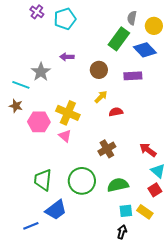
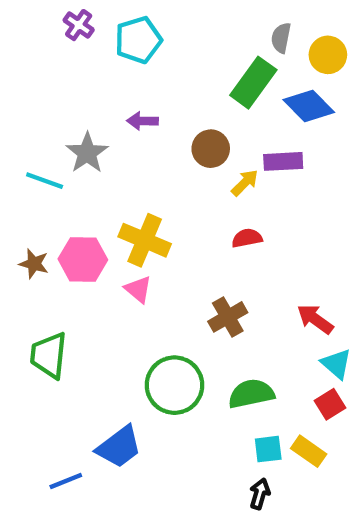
yellow arrow: (101, 97) -> (245, 183), moved
brown star: (16, 106) -> (34, 264), moved
green trapezoid: (43, 180) -> (49, 355), moved

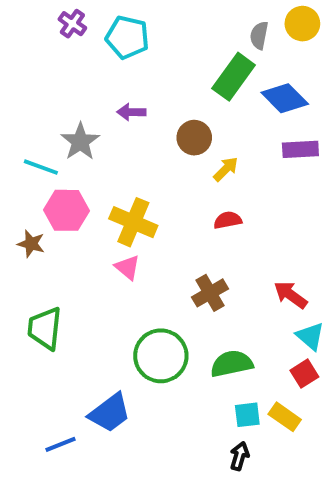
cyan pentagon: (138, 40) -> (127, 37), turned 30
yellow circle: (328, 55) -> (302, 24), moved
purple rectangle: (283, 161) -> (300, 149), moved
pink hexagon: (83, 259) -> (66, 210), moved

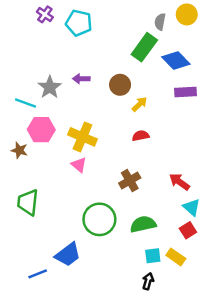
purple arrow: (131, 112) -> (81, 79), moved

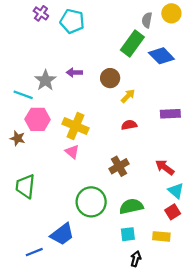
purple rectangle: (186, 92) -> (170, 114), moved
cyan square: (153, 256) -> (128, 234), moved
yellow rectangle: (176, 257) -> (161, 236), turned -30

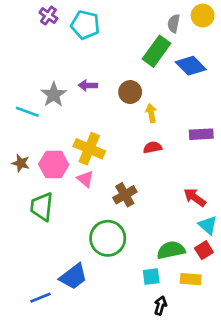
yellow arrow: (128, 96) -> (151, 113), turned -56
pink hexagon: (38, 119) -> (54, 165), moved
brown cross: (119, 166) -> (125, 195), moved
green trapezoid: (25, 186) -> (42, 207), moved
green semicircle: (131, 206) -> (171, 250), moved

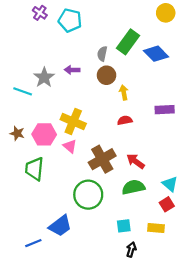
gray semicircle: (174, 23) -> (102, 54), moved
brown cross: (125, 195) -> (102, 159), size x1.4
red arrow: (195, 197) -> (136, 161), moved
green semicircle: (171, 250) -> (133, 187), moved

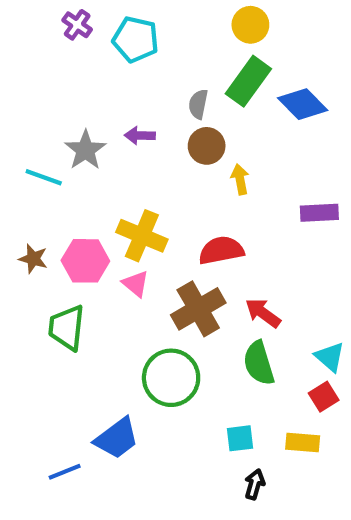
yellow circle: (166, 13) -> (250, 25), moved
red semicircle: (125, 120) -> (221, 250), moved, size x1.5
green semicircle: (133, 187) -> (259, 363), turned -95

